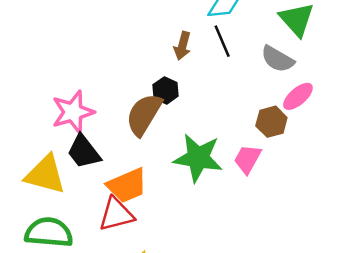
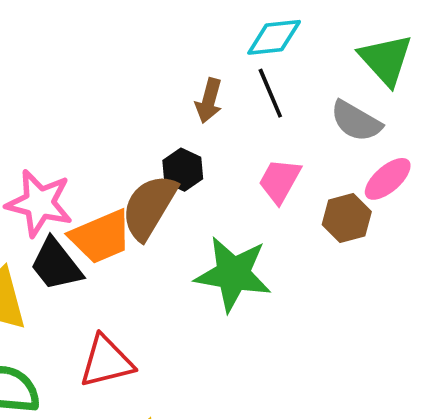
pink star: (73, 112) -> (39, 203), turned 30
pink trapezoid: (247, 159) -> (280, 181), moved
orange trapezoid: (127, 185) -> (101, 237), moved

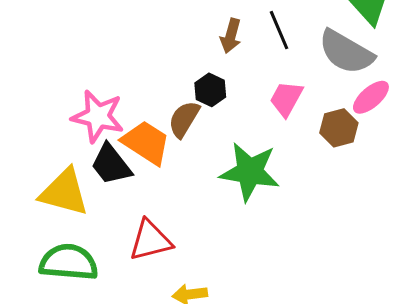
gray semicircle: (356, 121) -> (346, 52), size x1.4
brown semicircle: (149, 207) -> (184, 119), size x0.7
orange trapezoid: (101, 237) -> (146, 143), turned -124

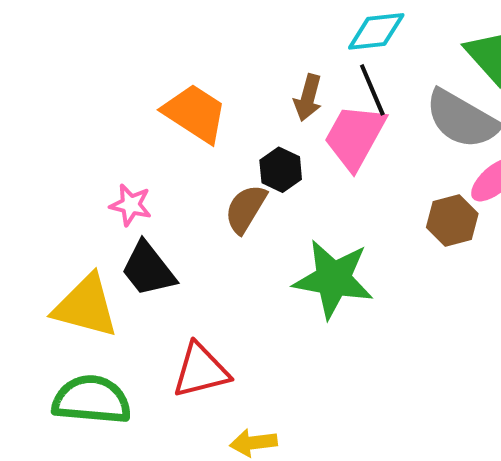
pink trapezoid: (286, 99) -> (355, 137), moved, size x1.4
pink star: (98, 116) -> (131, 205), size x0.6
orange trapezoid: (146, 143) -> (195, 113), moved

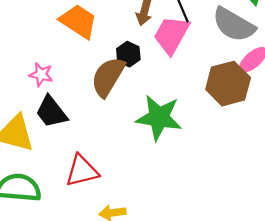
brown semicircle: (246, 209) -> (108, 77), size x1.4
brown hexagon: (452, 220) -> (228, 84), size x1.5

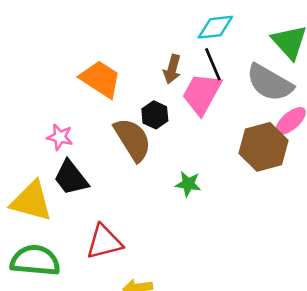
brown semicircle: (108, 77) -> (133, 140), turned 117
green star: (159, 118) -> (188, 184), size x0.5

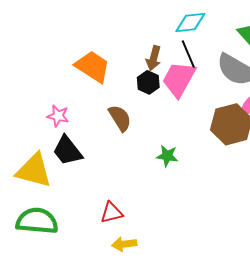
black hexagon: (155, 115) -> (148, 82), moved
brown semicircle: (133, 140) -> (120, 118), size x0.7
red triangle: (104, 242) -> (112, 213), moved, size x0.7

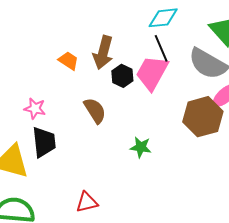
brown arrow: (154, 58) -> (103, 52), moved, size x1.4
orange trapezoid: (93, 67) -> (68, 61), size x0.6
black trapezoid: (67, 151) -> (44, 142), turned -148

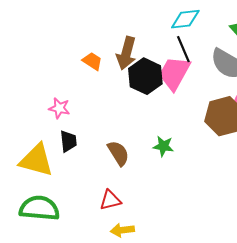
black hexagon: (122, 76) -> (145, 76), size x1.6
brown semicircle: (95, 111) -> (118, 153), moved
black trapezoid: (44, 142) -> (68, 141), size x0.7

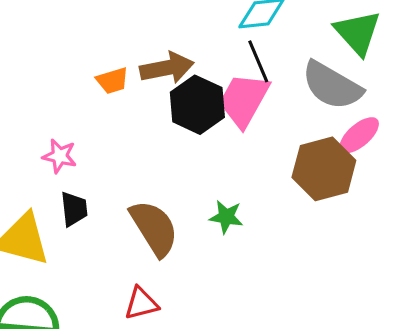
brown arrow: (126, 53) -> (167, 68), turned -116
orange trapezoid: (92, 61) -> (112, 81), turned 130
brown semicircle: (118, 153) -> (154, 228), size x1.4

